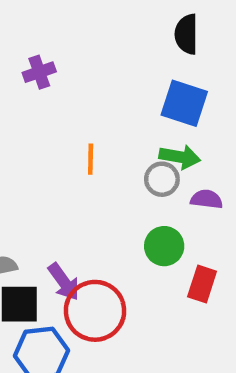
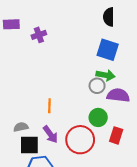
orange line: (91, 159) -> (49, 106), moved
purple semicircle: (207, 199) -> (118, 95), size x1.5
red circle: (95, 311) -> (80, 140), moved

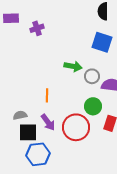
green arrow: (106, 75) -> (73, 66), moved

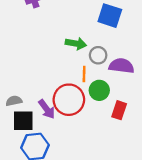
orange line: (47, 95) -> (84, 74), moved
red circle: (76, 127) -> (69, 100), moved

